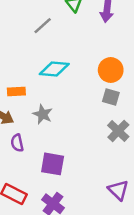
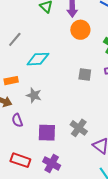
gray line: (43, 26) -> (15, 39), moved
orange circle: (111, 70) -> (80, 30), moved
gray cross: (118, 131) -> (79, 128), moved

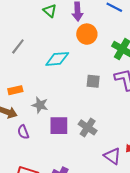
cyan diamond: (38, 59) -> (57, 59), moved
gray cross: (79, 128) -> (88, 127), moved
purple square: (47, 133) -> (59, 126), moved

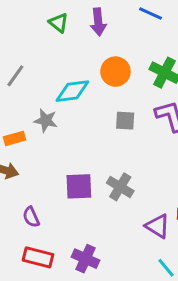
orange circle: (87, 34) -> (115, 72), moved
gray star: (40, 105) -> (46, 121), moved
purple semicircle: (23, 132) -> (31, 217), moved

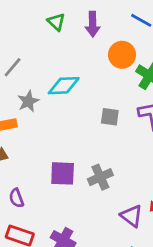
orange circle: (115, 72) -> (122, 55), moved
gray star: (46, 121) -> (28, 101), moved, turned 30
gray cross: (120, 187) -> (100, 177), turned 30

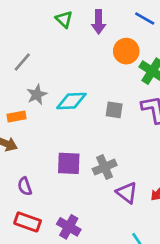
cyan diamond: (64, 86) -> (71, 101), moved
purple triangle: (132, 216) -> (127, 193), moved

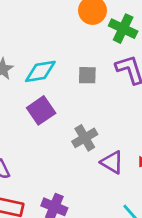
purple square: (69, 163) -> (41, 110), moved, turned -30

